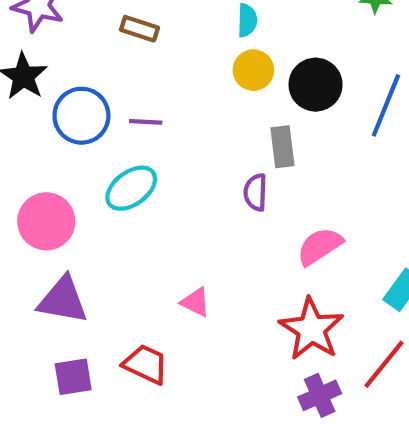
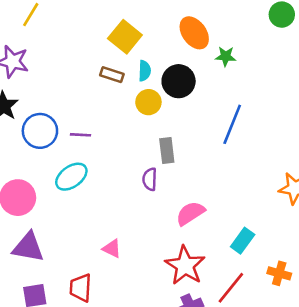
brown rectangle: (139, 29) -> (112, 75), moved
black circle: (316, 85) -> (179, 81), moved
red trapezoid: (146, 364) -> (80, 288), turned -112

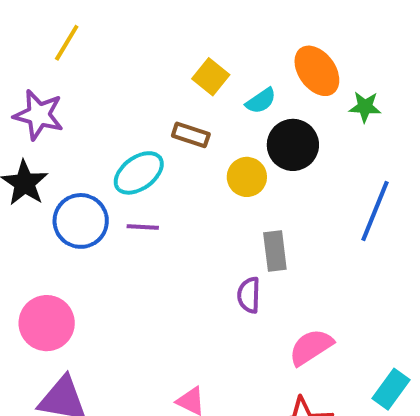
yellow square: (125, 37) -> (211, 77), size x0.7
cyan semicircle: (145, 71) -> (261, 101), moved, turned 54
cyan ellipse: (71, 177) -> (139, 173), moved

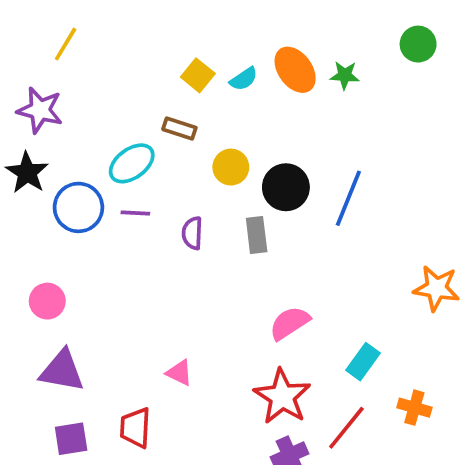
cyan semicircle: (261, 101) -> (244, 79), moved
green star: (365, 107) -> (345, 75), moved
black circle: (293, 145) -> (286, 187), moved
purple semicircle: (249, 295) -> (192, 233), moved
pink circle: (47, 323) -> (47, 301), size x0.7

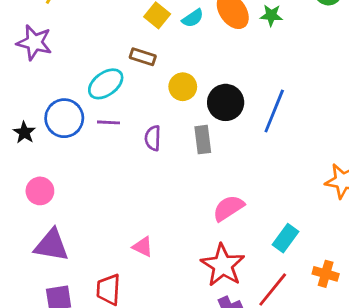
black star: (27, 173) -> (24, 132), moved, size x0.7

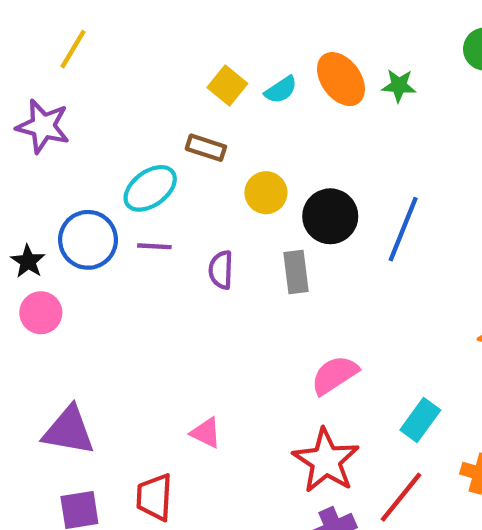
pink circle: (40, 191) -> (41, 313), moved

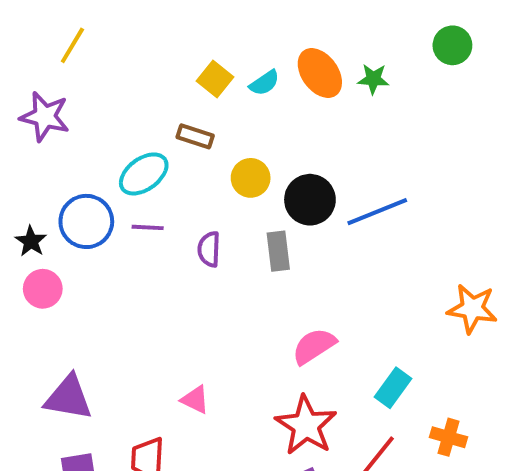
blue line: (403, 229) -> (377, 212), turned 46

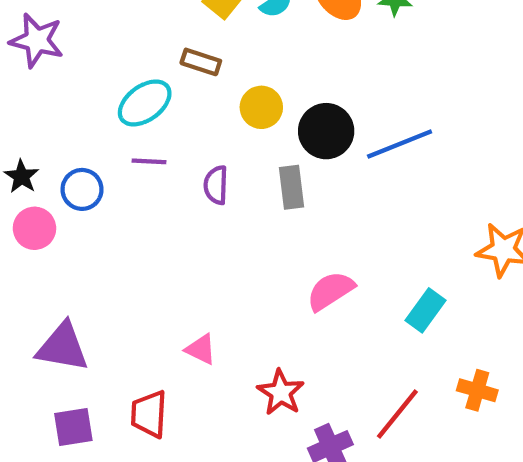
blue circle: (86, 221) -> (82, 189), moved, size x0.7
cyan rectangle: (393, 388) -> (425, 310), moved
red star: (306, 425) -> (281, 392), moved, size x0.7

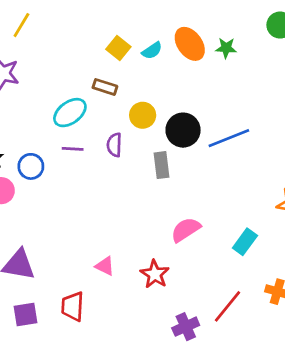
purple semicircle: (216, 185) -> (114, 145), moved
red star: (281, 392) -> (155, 274), moved

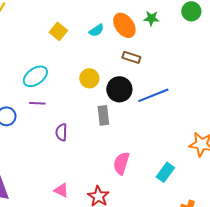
yellow square: (118, 48) -> (58, 31), moved
green star: (226, 48) -> (151, 18), moved
brown rectangle: (105, 87) -> (131, 57), moved
purple semicircle: (114, 145) -> (61, 132), moved
pink semicircle: (186, 230) -> (121, 163), turned -40

